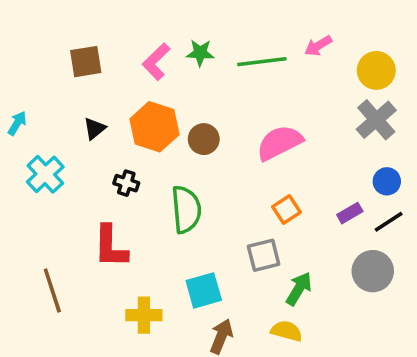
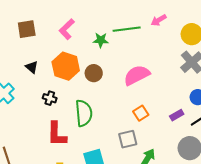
green star: (200, 53) -> (101, 40), moved
black triangle: (95, 129) -> (32, 67), turned -40
red L-shape: (110, 246) -> (57, 134), moved

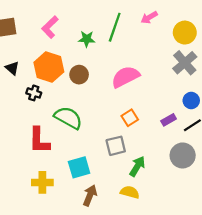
green line: (127, 29) -> (115, 27), turned -64
black cross: (50, 98) -> (34, 93), moved
green semicircle: (84, 113) -> (68, 118), turned -56

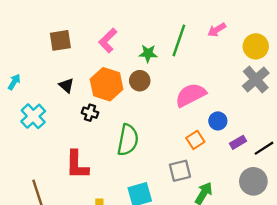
brown circle: (79, 75) -> (140, 81), moved
blue circle: (191, 100) -> (218, 121), moved
green semicircle: (68, 118) -> (128, 140), turned 72
red L-shape: (39, 140) -> (77, 165), moved

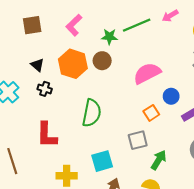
green line: (179, 40) -> (137, 25), turned 48
black cross: (90, 113) -> (45, 89), moved

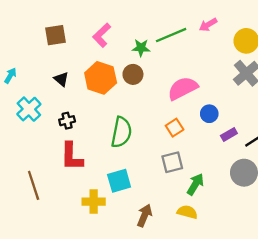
black cross: (45, 89) -> (67, 121), moved, turned -32
orange square: (151, 113) -> (175, 128), moved
cyan square: (102, 161) -> (119, 181), moved

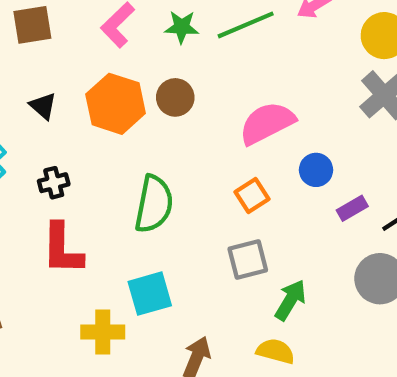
green star: (141, 48) -> (182, 27), moved

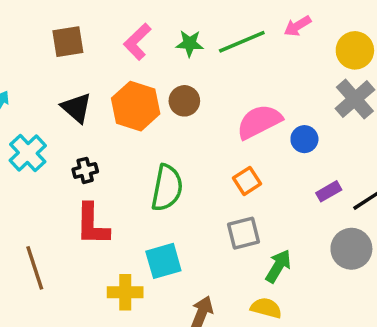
black triangle: (43, 106) -> (76, 108), size x1.4
blue circle: (316, 170) -> (304, 139), moved

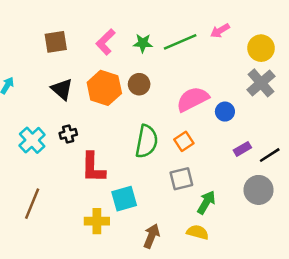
cyan cross: (28, 153) -> (32, 140), moved
green semicircle: (167, 188) -> (147, 141), moved
red L-shape: (92, 224) -> (93, 168), moved
brown line: (35, 268) -> (32, 204), turned 40

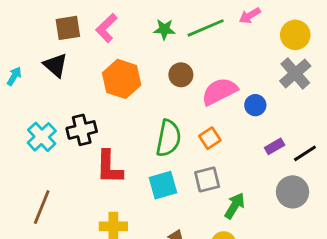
pink L-shape: (106, 42) -> (106, 28), moved
brown circle: (139, 84) -> (181, 75), moved
black triangle: (62, 89) -> (56, 65), moved
black cross: (68, 134) -> (82, 130), size x1.5
cyan square: (124, 199) -> (163, 185), moved

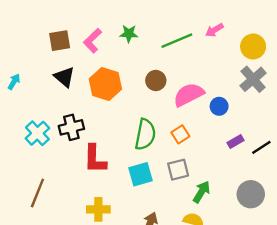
green star: (164, 29) -> (129, 34), moved
black triangle: (56, 65) -> (64, 77), moved
gray circle: (292, 192) -> (251, 194), moved

